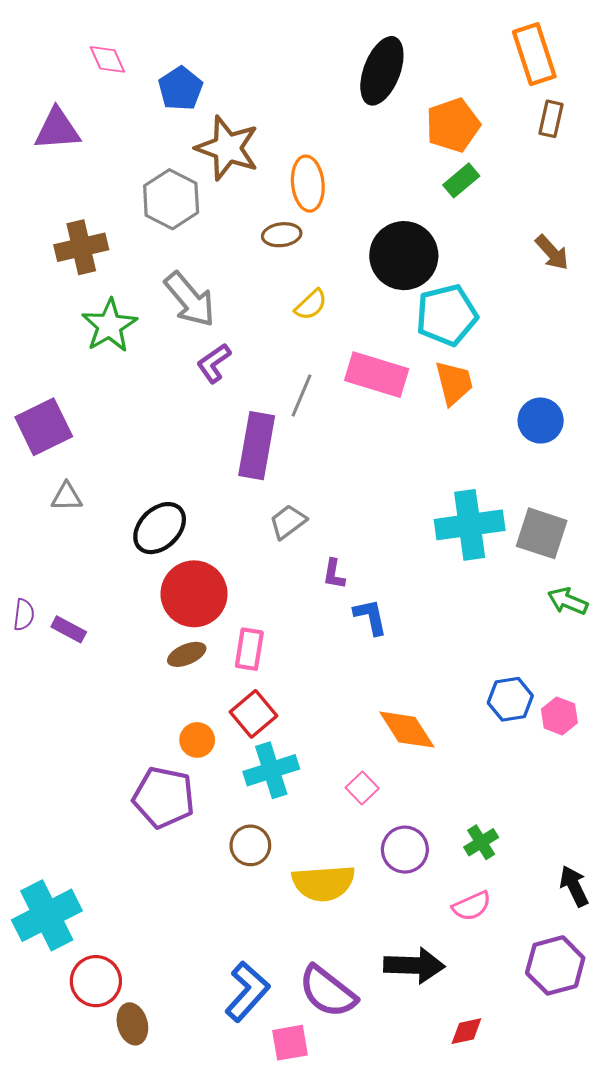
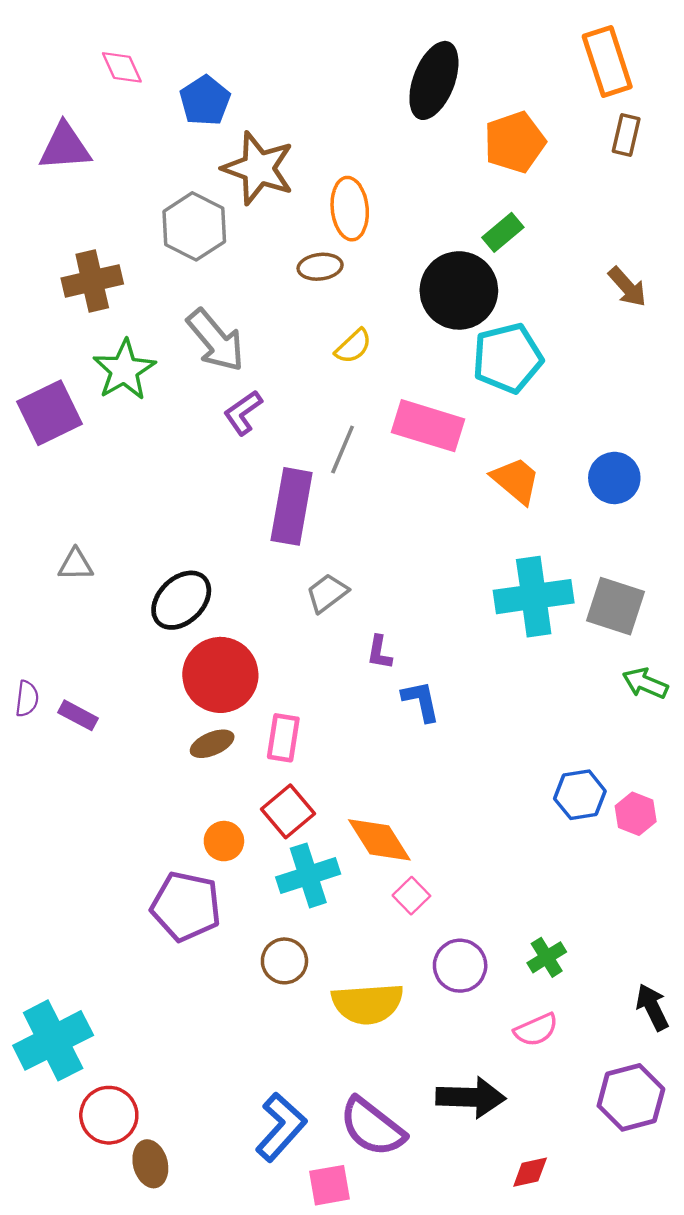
green rectangle: (461, 180) -> (503, 232), moved
orange trapezoid: (454, 383) -> (516, 480), moved, turned -36
purple square: (44, 427) -> (50, 413), moved
orange diamond: (407, 730) -> (379, 840), moved

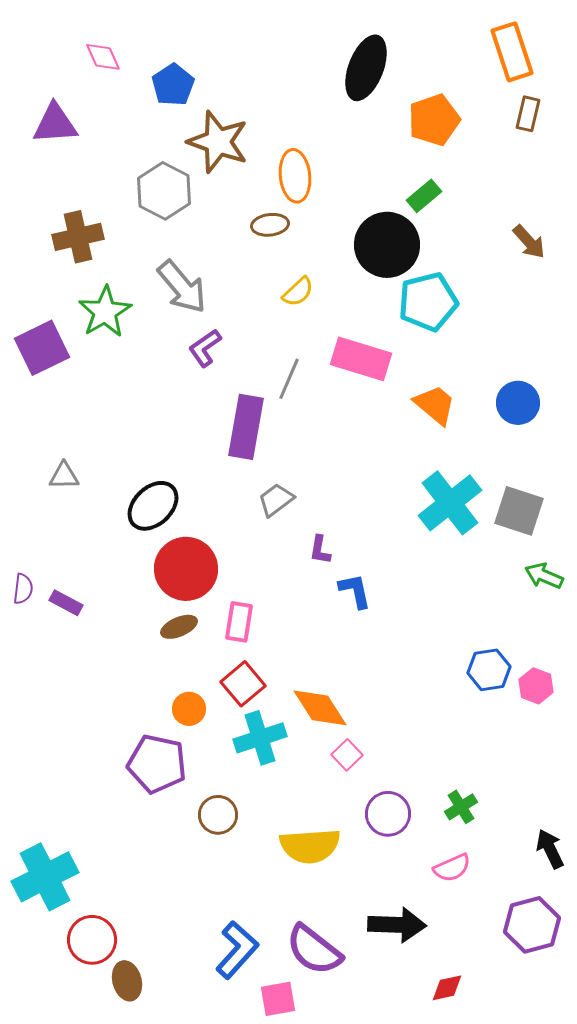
cyan cross: (534, 597) -> (450, 503), turned -30
brown circle: (284, 961) -> (218, 815), moved

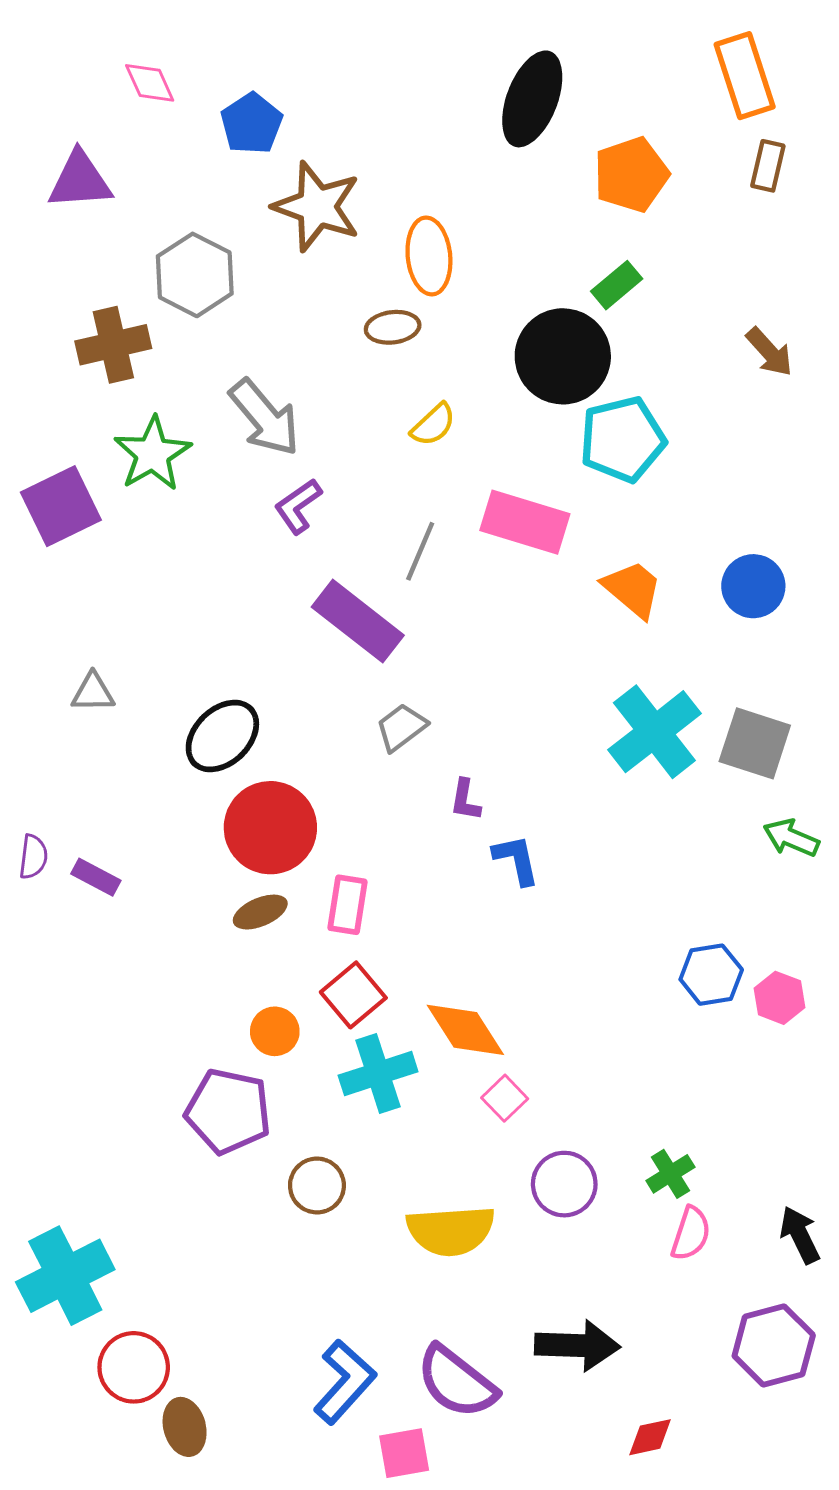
gray hexagon: (164, 191) -> (195, 275), moved
purple rectangle: (246, 427) -> (358, 621), turned -62
pink semicircle: (452, 868) -> (691, 1233), moved, turned -48

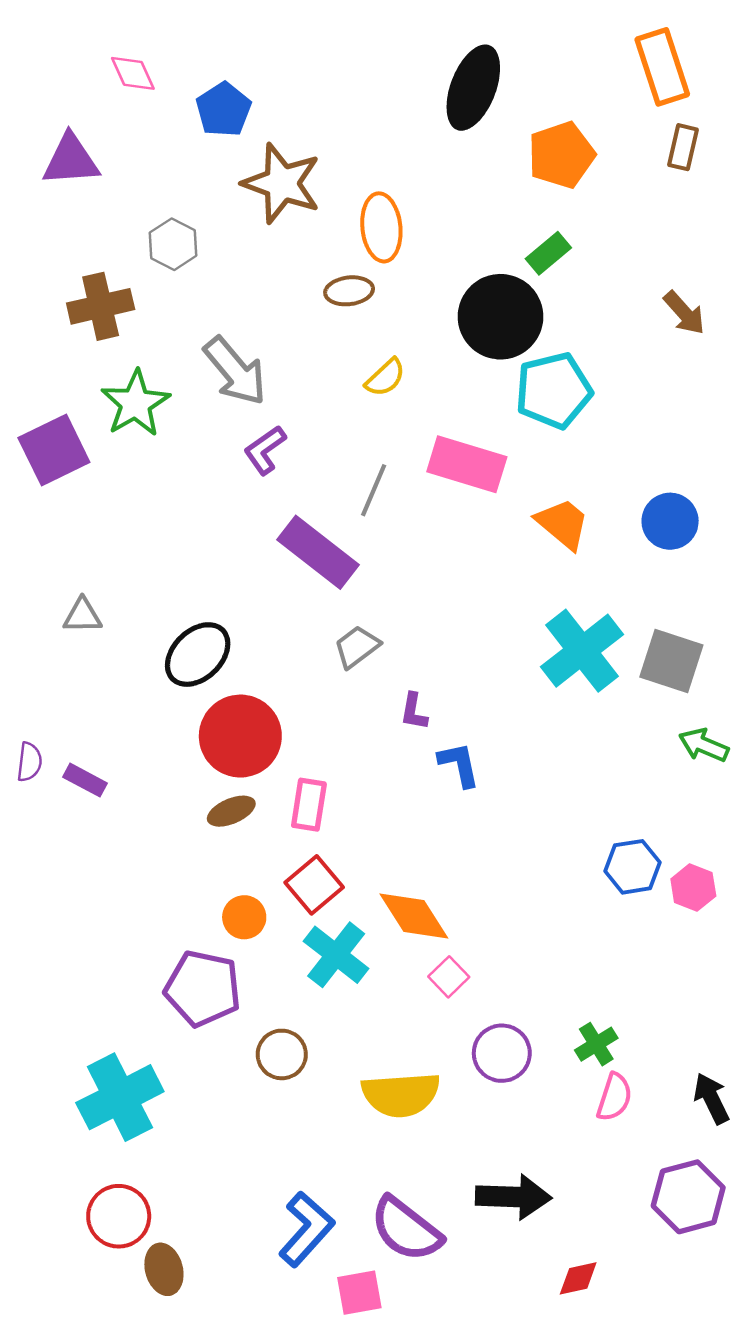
gray hexagon: (195, 275) -> (173, 244), size x0.7
cyan cross: (378, 1073) -> (336, 955), turned -34
cyan cross: (65, 1276) -> (120, 1097), moved

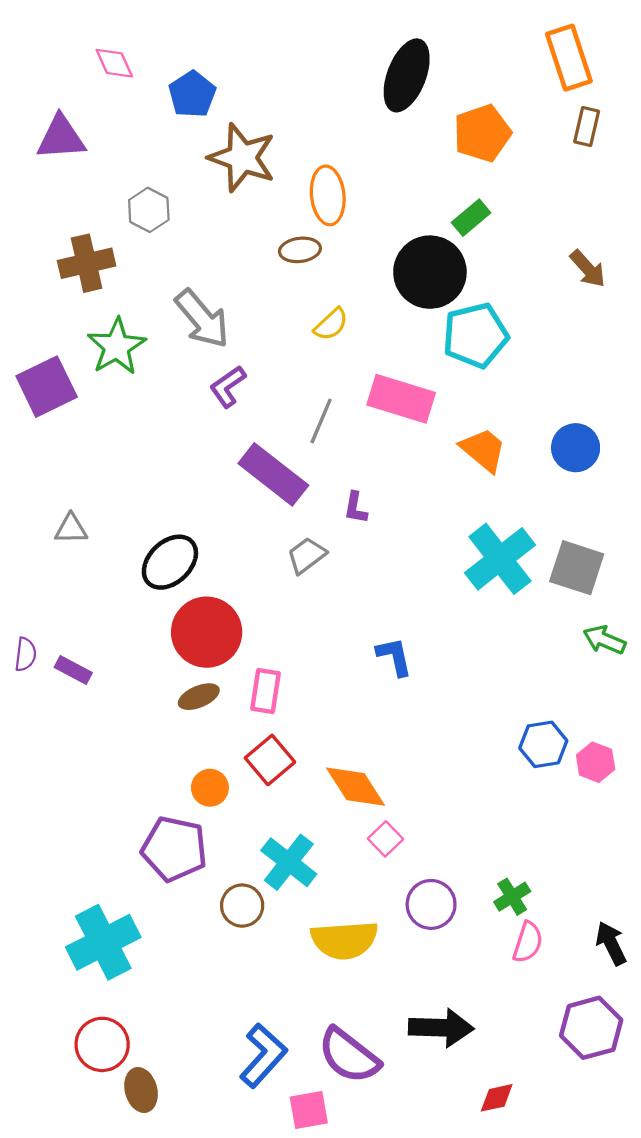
purple L-shape: (414, 711) -> (356, 508), moved
cyan cross: (336, 955) -> (289, 862), moved

